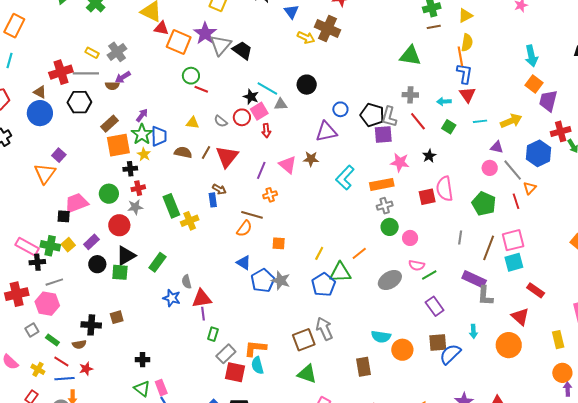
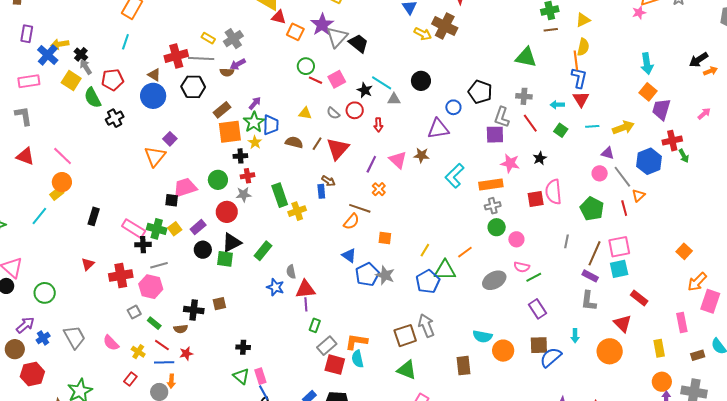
orange square: (179, 42) -> (295, 32), size x0.7
pink square: (259, 111) -> (337, 79), moved
black pentagon: (372, 115) -> (480, 92), moved
orange cross: (270, 195) -> (379, 189), turned -32
purple rectangle: (474, 279) -> (590, 276), moved, size x0.7

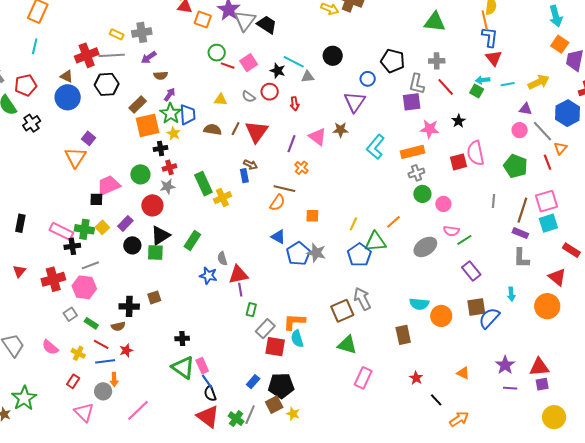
gray cross: (233, 39) -> (142, 32), turned 30
brown semicircle: (227, 72) -> (161, 75), moved
cyan arrow: (557, 105) -> (483, 80), moved
purple triangle: (438, 129) -> (355, 102), turned -40
green triangle: (241, 376) -> (183, 367), size x1.4

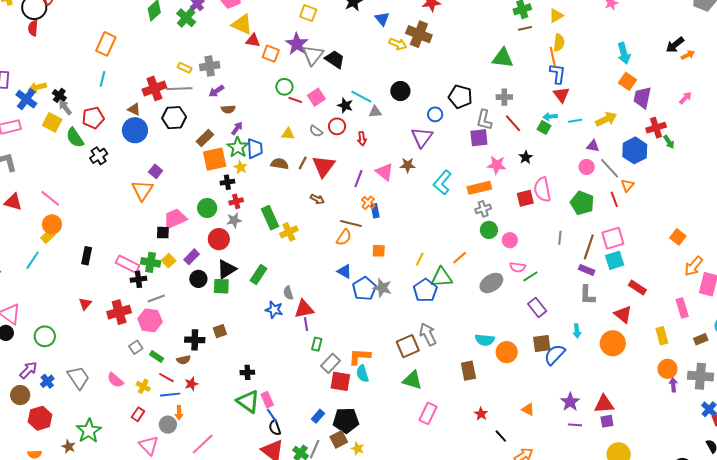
blue rectangle: (244, 176) -> (375, 211), moved

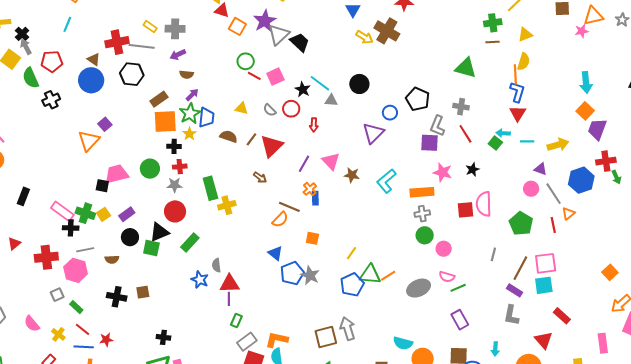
brown star: (408, 165) -> (352, 175), moved
red circle: (219, 239) -> (175, 211), moved
orange line: (460, 258) -> (388, 276), moved
brown semicircle: (184, 360) -> (112, 259), moved

